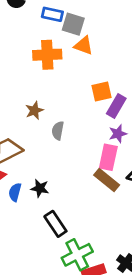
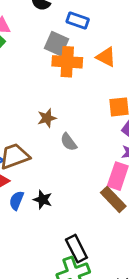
gray square: (73, 24) -> (56, 44), moved
gray semicircle: (58, 131) -> (69, 142), turned -54
black rectangle: (55, 224) -> (76, 249), moved

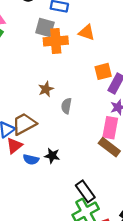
gray semicircle: (69, 142) -> (66, 106), turned 56
blue semicircle: (16, 201) -> (31, 160), turned -91

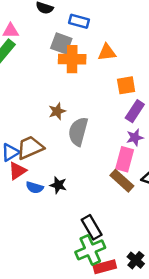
orange triangle: (87, 32) -> (107, 52), turned -30
orange square: (103, 71) -> (126, 85), moved
gray semicircle: (66, 106) -> (78, 131), size x1.6

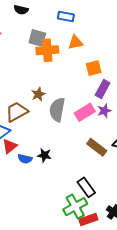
blue rectangle: (79, 21) -> (66, 16), moved
brown trapezoid: (30, 148) -> (17, 112), moved
pink rectangle: (125, 159) -> (85, 112), moved, turned 48
black rectangle: (92, 227) -> (86, 187), moved

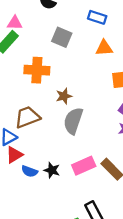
orange cross: (47, 50) -> (37, 70), moved
brown star: (38, 94) -> (64, 96), moved
pink rectangle: (85, 112) -> (84, 166), moved

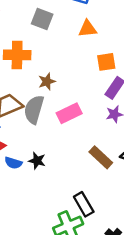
gray semicircle: (73, 121) -> (34, 110), moved
pink rectangle: (84, 166) -> (69, 113), moved

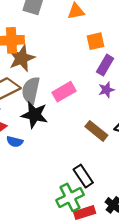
brown star: (47, 81) -> (22, 58), moved, size x1.6
black star: (37, 161) -> (34, 115), moved, size x1.6

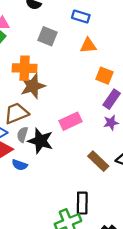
orange square: (96, 41) -> (104, 76), turned 30
gray semicircle: (31, 90) -> (22, 134), moved, size x0.6
black rectangle: (83, 176) -> (82, 203), turned 30

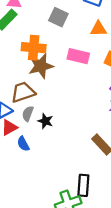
pink rectangle: (70, 121) -> (78, 56), moved, turned 35
black star: (41, 141) -> (45, 121), size x0.6
blue semicircle: (20, 165) -> (23, 144), turned 40

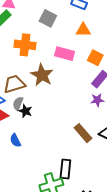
brown star: (41, 66) -> (42, 75), moved, turned -30
black star: (45, 121) -> (25, 111), moved
blue semicircle: (23, 144) -> (15, 140), moved

